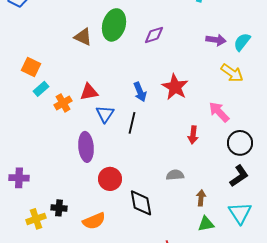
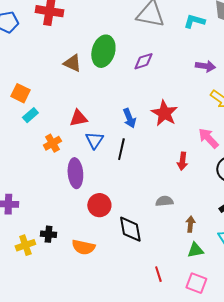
orange cross: (63, 103) -> (52, 143), moved
orange semicircle: (94, 221) -> (83, 247), turned 35

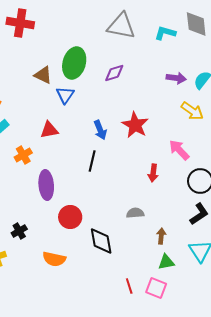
blue triangle: (94, 140) -> (65, 95), moved
black cross: (48, 234) -> (19, 231), moved, turned -35
pink square: (196, 283) -> (156, 288), moved

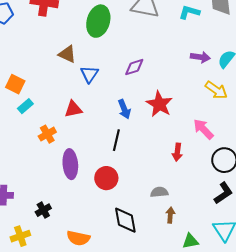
green ellipse: (74, 63) -> (98, 21), moved
purple diamond: (114, 73) -> (134, 67), moved
red circle: (70, 217) -> (106, 178), moved
brown arrow: (161, 236) -> (170, 215), moved

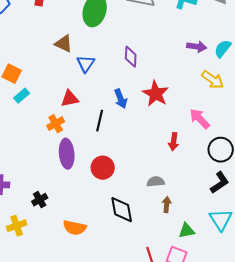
purple diamond: (134, 67) -> (131, 57), turned -70
orange cross: (47, 134) -> (56, 124), moved
black line: (116, 140) -> (100, 121), moved

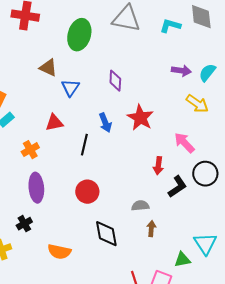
orange cross: (56, 124) -> (30, 150), moved
purple ellipse: (67, 154) -> (36, 188), moved
black L-shape: (220, 183) -> (177, 187), moved
green triangle: (187, 231) -> (182, 260), moved

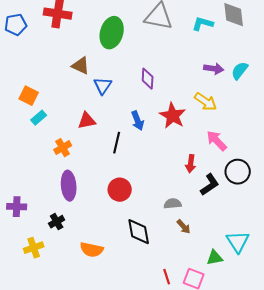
yellow arrow: (197, 104) -> (206, 102), moved
brown arrow: (151, 229) -> (184, 227), turned 133

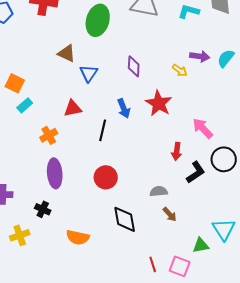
yellow arrow: (206, 102) -> (180, 70), moved, size x0.7
black cross: (57, 222) -> (43, 209), turned -35

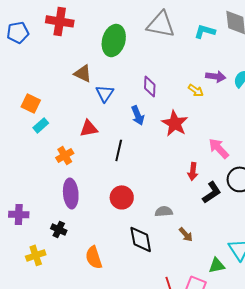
blue arrow: (124, 108) -> (138, 115), moved
gray semicircle: (159, 191) -> (164, 211), moved
orange semicircle: (78, 237) -> (94, 257), turned 60

